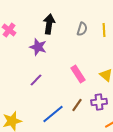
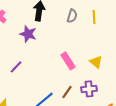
purple line: (36, 80) -> (16, 67), moved

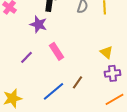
pink rectangle: (68, 61) -> (56, 51), moved
purple cross: (89, 89) -> (112, 73), moved

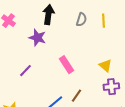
pink rectangle: (56, 51) -> (66, 65), moved

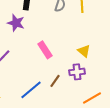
purple cross: (111, 87) -> (77, 72), moved

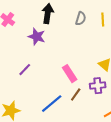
pink rectangle: (45, 50) -> (70, 74), moved

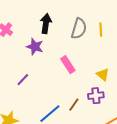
gray semicircle: (81, 19) -> (79, 29), size x1.5
pink rectangle: (70, 74) -> (68, 65), moved

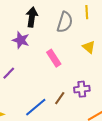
yellow line: (101, 30) -> (87, 12), moved
yellow triangle: (103, 75) -> (89, 47), moved

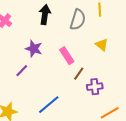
purple star: (21, 40) -> (34, 49), moved
brown line: (60, 98) -> (79, 74), moved

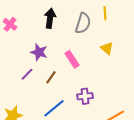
brown line: (79, 74) -> (51, 77), moved
purple cross: (95, 87) -> (85, 96), moved

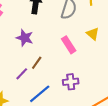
pink rectangle: (72, 59) -> (69, 45), moved
purple line: (27, 74) -> (22, 74), moved

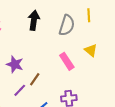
purple star: (25, 38) -> (15, 64), moved

